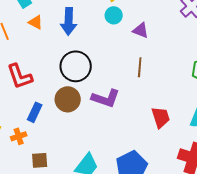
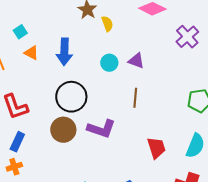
cyan circle: (114, 15) -> (109, 63), moved
blue rectangle: (35, 112) -> (17, 142), moved

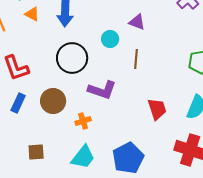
cyan circle: (109, 63) -> (110, 39), moved
brown circle: (63, 130) -> (53, 101), moved
orange cross: (14, 167) -> (83, 121), moved

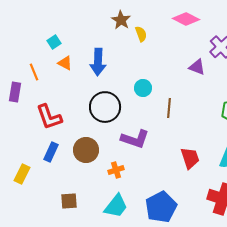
purple triangle: (137, 22) -> (197, 67), moved

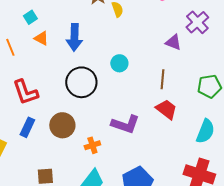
brown line: (169, 108) -> (162, 79), moved
purple L-shape: (135, 139) -> (125, 124), moved
red trapezoid: (190, 158) -> (166, 109), moved, turned -35

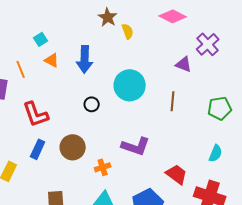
cyan circle: (119, 63) -> (130, 85), size x1.8
black circle: (81, 82) -> (92, 104), size x0.5
red trapezoid: (166, 109) -> (177, 174), moved
cyan semicircle: (205, 131) -> (216, 153), size x0.7

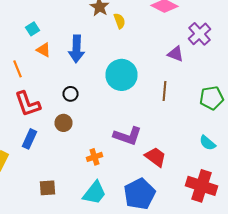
orange line: (21, 69) -> (18, 69), moved
black circle: (92, 104) -> (70, 94), moved
brown circle: (73, 147) -> (64, 123), moved, size x0.7
cyan semicircle: (216, 153) -> (208, 143), turned 108
red trapezoid: (177, 174) -> (156, 157), moved

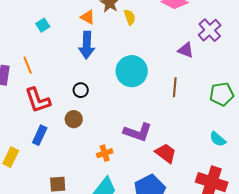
orange triangle: (44, 50) -> (88, 17), moved

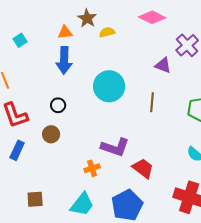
orange triangle: (88, 17) -> (65, 32), turned -35
yellow semicircle: (130, 17) -> (107, 32), turned -84
orange cross: (105, 153) -> (92, 168), moved

